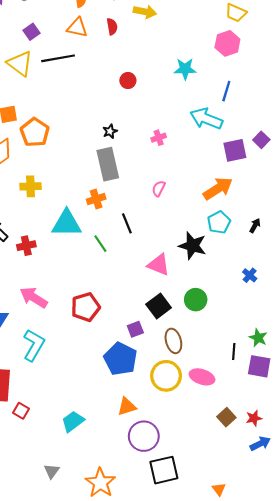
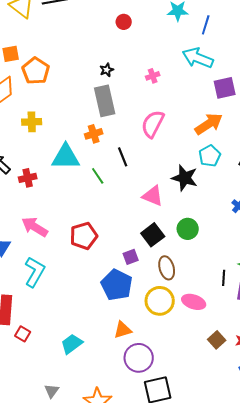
blue line: (226, 91) -> (206, 25), moved
pink semicircle: (159, 188) -> (153, 124), size x1.8

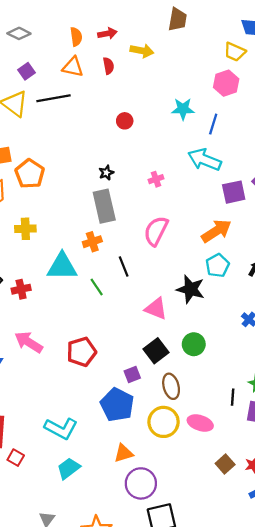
cyan L-shape: (35, 272) -> (61, 428), moved, turned 88

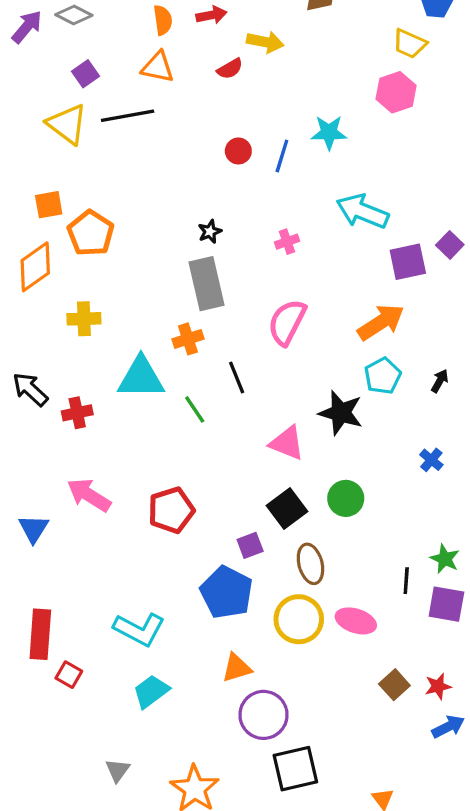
red semicircle: (108, 66) -> (230, 69), moved, turned 70
blue line: (213, 124) -> (282, 156), moved

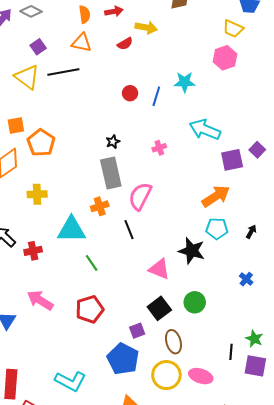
pink semicircle: (287, 322) -> (140, 196), moved
cyan pentagon: (383, 376) -> (217, 229), turned 30
green line: (195, 409) -> (92, 263), moved

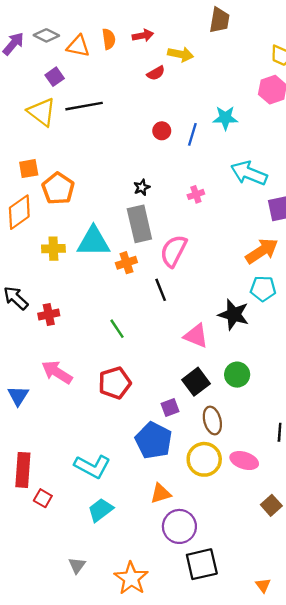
orange triangle: (82, 43) -> (78, 46), moved
cyan triangle: (71, 230) -> (93, 242), moved

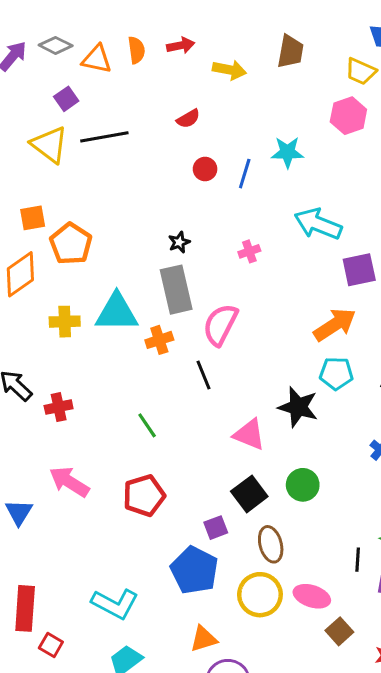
brown trapezoid: (219, 20) -> (290, 52), moved
red semicircle: (156, 73) -> (188, 119), moved
brown square: (271, 505) -> (339, 631), moved

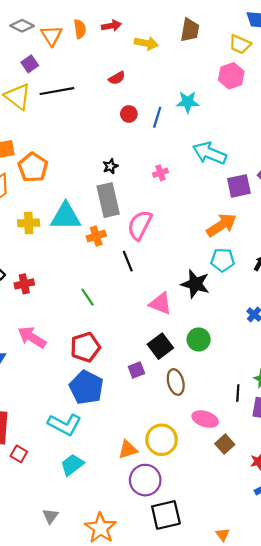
orange triangle: (97, 59) -> (52, 36), turned 45
blue pentagon: (194, 570) -> (86, 387), moved
yellow circle: (260, 595) -> (162, 440), moved

